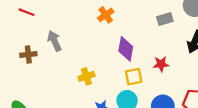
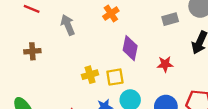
gray arrow: (54, 41) -> (68, 25), moved
yellow square: (134, 77) -> (115, 77), moved

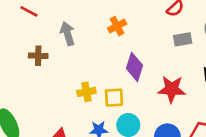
brown cross: (32, 51) -> (38, 56), moved
red star: (165, 64) -> (172, 89), size x1.5

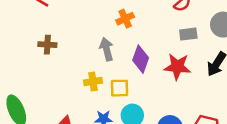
gray arrow: (67, 34) -> (107, 49), moved
red star: (172, 89) -> (177, 67), moved

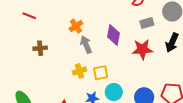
orange cross: (125, 19) -> (76, 26), moved
purple diamond: (141, 59) -> (113, 35), moved

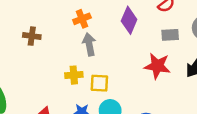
purple diamond: (113, 35) -> (129, 20), moved

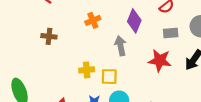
gray arrow: (89, 44) -> (120, 46), moved

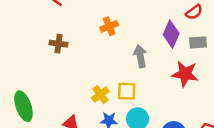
purple diamond: (134, 21) -> (171, 34), moved
yellow cross: (87, 70) -> (100, 95), moved, turned -32

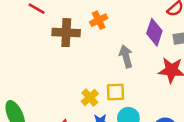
orange cross: (109, 26) -> (99, 20), moved
brown cross: (58, 44) -> (66, 33), moved, size x1.5

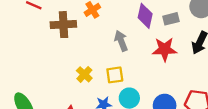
yellow cross: (90, 97) -> (84, 74), moved

